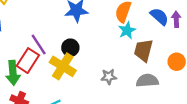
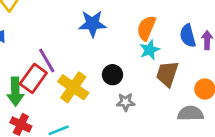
blue semicircle: (159, 16) -> (188, 36), turned -150
black circle: (70, 48) -> (112, 75), moved
gray semicircle: (147, 81) -> (190, 113), moved

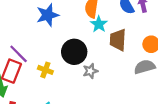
black circle: (112, 75) -> (74, 52), size x1.5
yellow cross: (73, 87) -> (45, 70), size x0.6

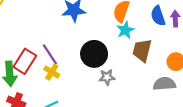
purple line: (19, 54) -> (50, 54), moved
yellow cross: (45, 70) -> (52, 72), moved

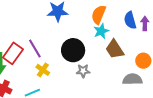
brown trapezoid: (142, 50) -> (115, 49), turned -50
yellow cross: (52, 72) -> (43, 70), moved

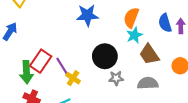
purple line: (35, 49) -> (63, 67), moved
gray semicircle: (132, 79) -> (148, 83), moved

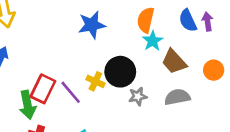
yellow cross: (73, 78) -> (95, 81), moved

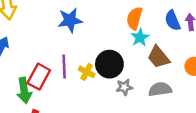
blue star: (92, 25) -> (70, 20), moved
purple line: (71, 92) -> (64, 67), moved, turned 35

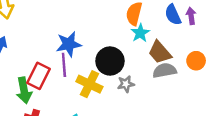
blue star: (70, 20) -> (69, 44), moved
yellow cross: (87, 72) -> (89, 84), moved, size x1.5
gray semicircle: (160, 89) -> (165, 71), moved

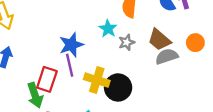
cyan star: (140, 33) -> (108, 29), moved
black circle: (110, 61) -> (118, 87), moved
gray star: (126, 84) -> (127, 42), moved

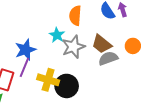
gray star: (127, 42) -> (73, 47), size x1.6
purple line: (70, 65) -> (24, 67), turned 36

